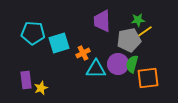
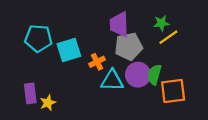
gray pentagon: (129, 40) -> (129, 47), moved

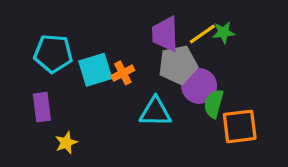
yellow line: (168, 37) -> (202, 34), moved
orange cross: (97, 62) -> (123, 73), moved
purple circle: (138, 75) -> (199, 86), moved
purple rectangle: (30, 93) -> (42, 107), moved

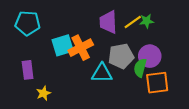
cyan pentagon: (53, 53) -> (28, 23), moved
gray pentagon: (178, 65) -> (121, 56), moved
orange cross: (123, 73) -> (81, 48), size x1.6
purple circle: (199, 86) -> (150, 56), moved

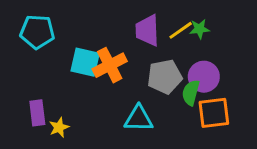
cyan square: (63, 45) -> (85, 62), turned 30
purple rectangle: (28, 70) -> (37, 113), moved
cyan triangle: (102, 73) -> (139, 119), moved

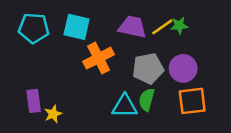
purple trapezoid: (147, 30) -> (132, 27), turned 104
cyan square: (85, 62) -> (77, 27), moved
green semicircle: (191, 93) -> (147, 100), moved

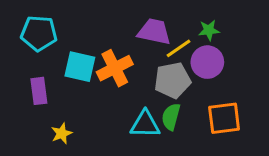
cyan square: (77, 27) -> (80, 67), moved
yellow line: (162, 27) -> (179, 48), moved
purple circle: (183, 68) -> (207, 62), moved
purple rectangle: (34, 101) -> (39, 91), moved

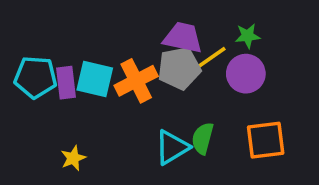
cyan pentagon: (39, 33) -> (35, 77), moved
gray pentagon: (172, 80) -> (179, 68), moved
purple rectangle: (39, 91) -> (66, 83), moved
cyan triangle: (145, 124) -> (172, 147), turned -32

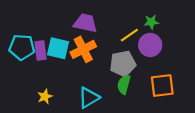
purple trapezoid: (183, 38) -> (85, 23), moved
gray pentagon: (179, 68) -> (123, 64), moved
cyan triangle: (172, 147) -> (89, 98), moved

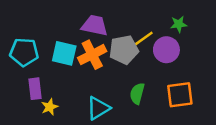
green star: (151, 22) -> (179, 24), moved
purple rectangle: (40, 50) -> (35, 89), moved
gray pentagon: (123, 64) -> (124, 50), moved

